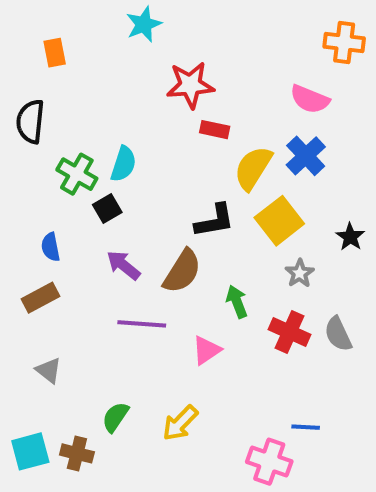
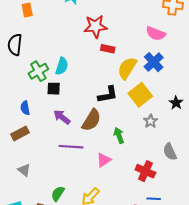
green cross: (77, 174) -> (38, 71), turned 30
black square: (107, 209) -> (54, 89), turned 32
red cross: (289, 332) -> (145, 171), moved

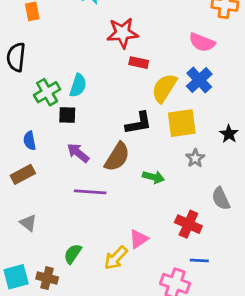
yellow square: (140, 95) -> (182, 123), turned 30
green arrow: (119, 135) -> (153, 177), turned 126
pink triangle: (104, 160) -> (139, 239), moved

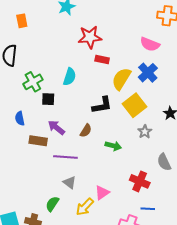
cyan semicircle: (78, 85) -> (70, 77), moved
yellow square: (182, 123) -> (135, 105), turned -30
brown semicircle: (117, 157) -> (86, 131), size x0.6
brown rectangle: (23, 174) -> (38, 141), moved, turned 36
gray triangle: (28, 223) -> (70, 182), moved

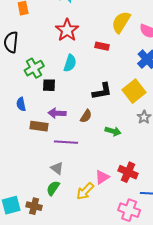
red star: (90, 37) -> (67, 30), moved, turned -30
yellow semicircle: (121, 79) -> (121, 22), moved
purple arrow: (56, 128) -> (57, 113), turned -36
red cross: (140, 181) -> (128, 172), moved
gray triangle: (70, 182) -> (57, 168), moved

